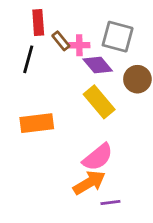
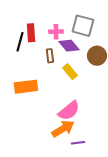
red rectangle: (38, 22) -> (31, 33), moved
brown rectangle: (61, 41) -> (50, 56), moved, turned 32
yellow rectangle: (99, 102) -> (70, 72), size x0.7

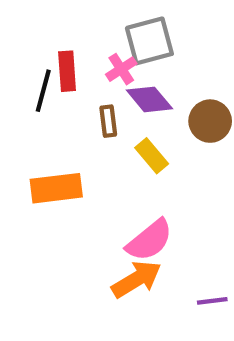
gray square: (83, 26) -> (149, 41), moved, turned -30
pink cross: (56, 32) -> (121, 69), turned -32
purple line: (78, 143) -> (212, 301), moved

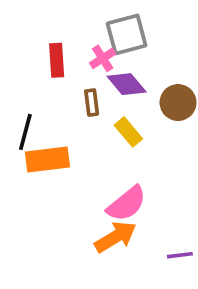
black line: (43, 91) -> (25, 132), moved

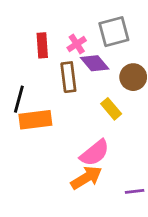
gray square: (127, 34) -> (114, 32), moved
brown rectangle: (92, 103) -> (68, 77), size x1.5
yellow rectangle: (128, 132) -> (111, 109), moved

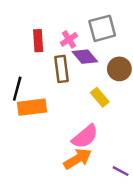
purple line: (135, 191) -> (121, 171), turned 35

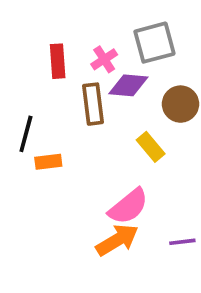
purple diamond: (85, 57) -> (128, 85), turned -45
orange rectangle: (32, 107) -> (48, 162), size x0.6
purple line: (121, 171) -> (182, 242), moved, turned -35

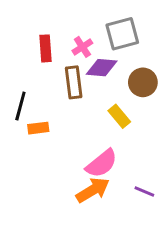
purple line: (182, 242) -> (144, 192), turned 30

